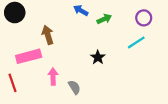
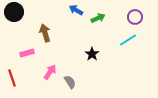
pink rectangle: (29, 56) -> (27, 53), size x0.6
pink arrow: (53, 77) -> (50, 72), turned 35

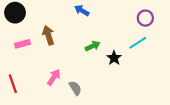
green arrow: (98, 18) -> (93, 46), moved
pink rectangle: (27, 53) -> (23, 44), moved
black star: (92, 54) -> (114, 58), moved

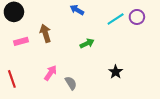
cyan line: (138, 43) -> (116, 19), moved
black star: (114, 58) -> (116, 72), moved

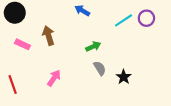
pink rectangle: (21, 41) -> (22, 44), turned 40
gray semicircle: (71, 83) -> (100, 68), moved

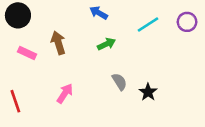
purple circle: (146, 18) -> (187, 22), moved
green arrow: (93, 46) -> (106, 44), moved

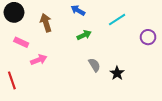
purple circle: (187, 22) -> (148, 37), moved
brown arrow: (58, 43) -> (46, 23), moved
pink arrow: (65, 93) -> (39, 60), moved, turned 35

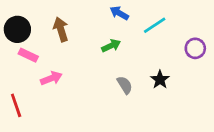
blue arrow: (78, 10) -> (119, 13), moved
black circle: (14, 12) -> (17, 29), moved
black star: (117, 73) -> (160, 80), moved

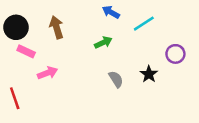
purple circle: (195, 48) -> (175, 54), moved

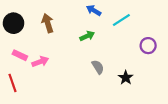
pink rectangle: (26, 51) -> (20, 55), moved
black star: (149, 74) -> (126, 78), moved

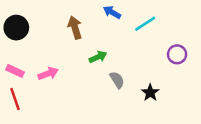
brown arrow: (48, 23) -> (75, 28), moved
green arrow: (87, 36) -> (98, 57), moved
pink rectangle: (20, 55) -> (15, 71), moved

